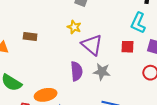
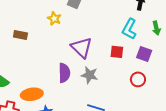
yellow star: (74, 27) -> (54, 18), moved

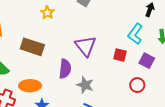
yellow star: (54, 18) -> (47, 13), moved
brown rectangle: (20, 35) -> (32, 47), moved, size x1.6
gray star: (90, 75) -> (85, 85), moved

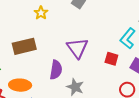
brown rectangle: (32, 47) -> (24, 46), turned -35

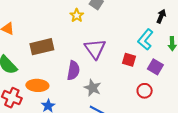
yellow star: (41, 13) -> (77, 15), moved

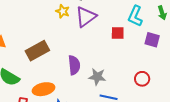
purple triangle: (95, 49) -> (86, 17), moved, turned 45
red square: (129, 60) -> (118, 33), moved
red circle: (145, 91) -> (142, 79), moved

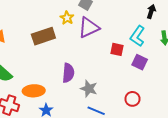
purple square: (152, 40) -> (140, 62), moved
brown rectangle: (37, 51) -> (43, 36), moved

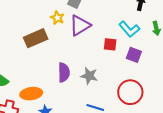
cyan L-shape: (137, 36) -> (129, 29), turned -70
gray star: (89, 89) -> (89, 76), moved
red circle: (132, 99) -> (130, 92), size x1.6

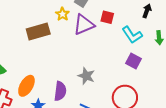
red square: (110, 44) -> (107, 17), moved
purple semicircle: (64, 72) -> (60, 91), moved
orange ellipse: (31, 94) -> (26, 86), turned -60

